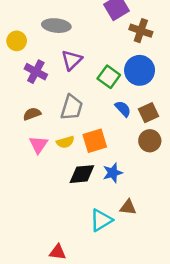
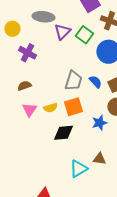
purple triangle: (72, 60) -> (62, 32), moved
green square: (109, 77) -> (84, 35), moved
gray trapezoid: (72, 107) -> (73, 81), moved
blue star: (113, 173) -> (99, 123), moved

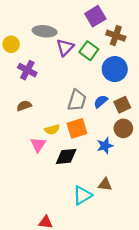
blue semicircle: (95, 82) -> (101, 101), turned -88
pink triangle: (29, 110) -> (38, 145), moved

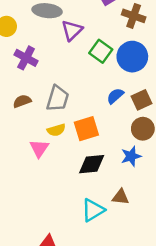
green square: (89, 51) -> (101, 51), moved
gray trapezoid: (77, 100) -> (58, 99), moved
blue star: (105, 146) -> (131, 156), moved
black diamond: (66, 156) -> (92, 164), moved

